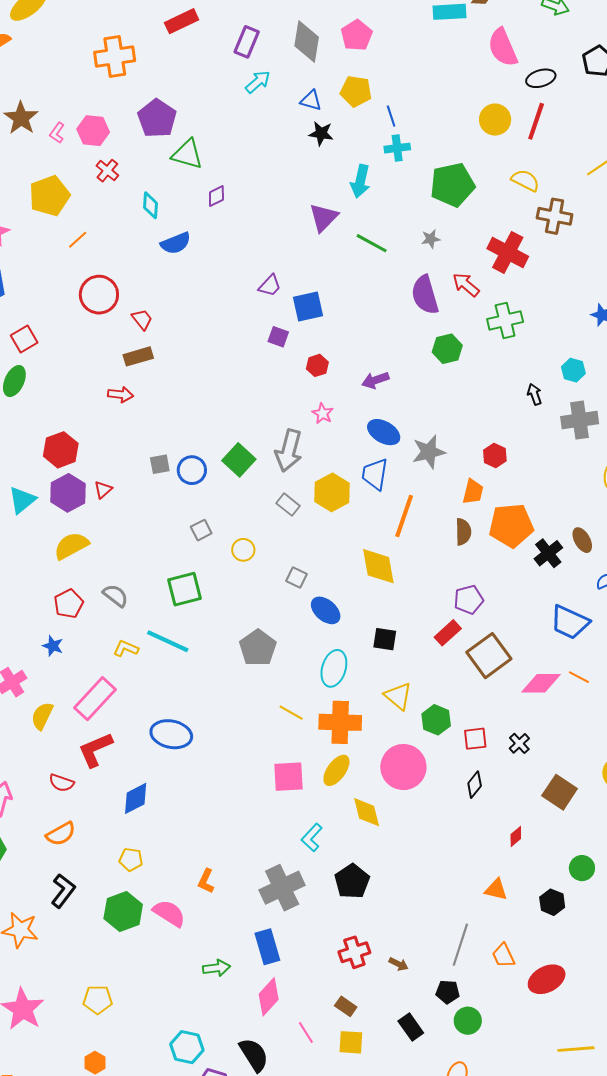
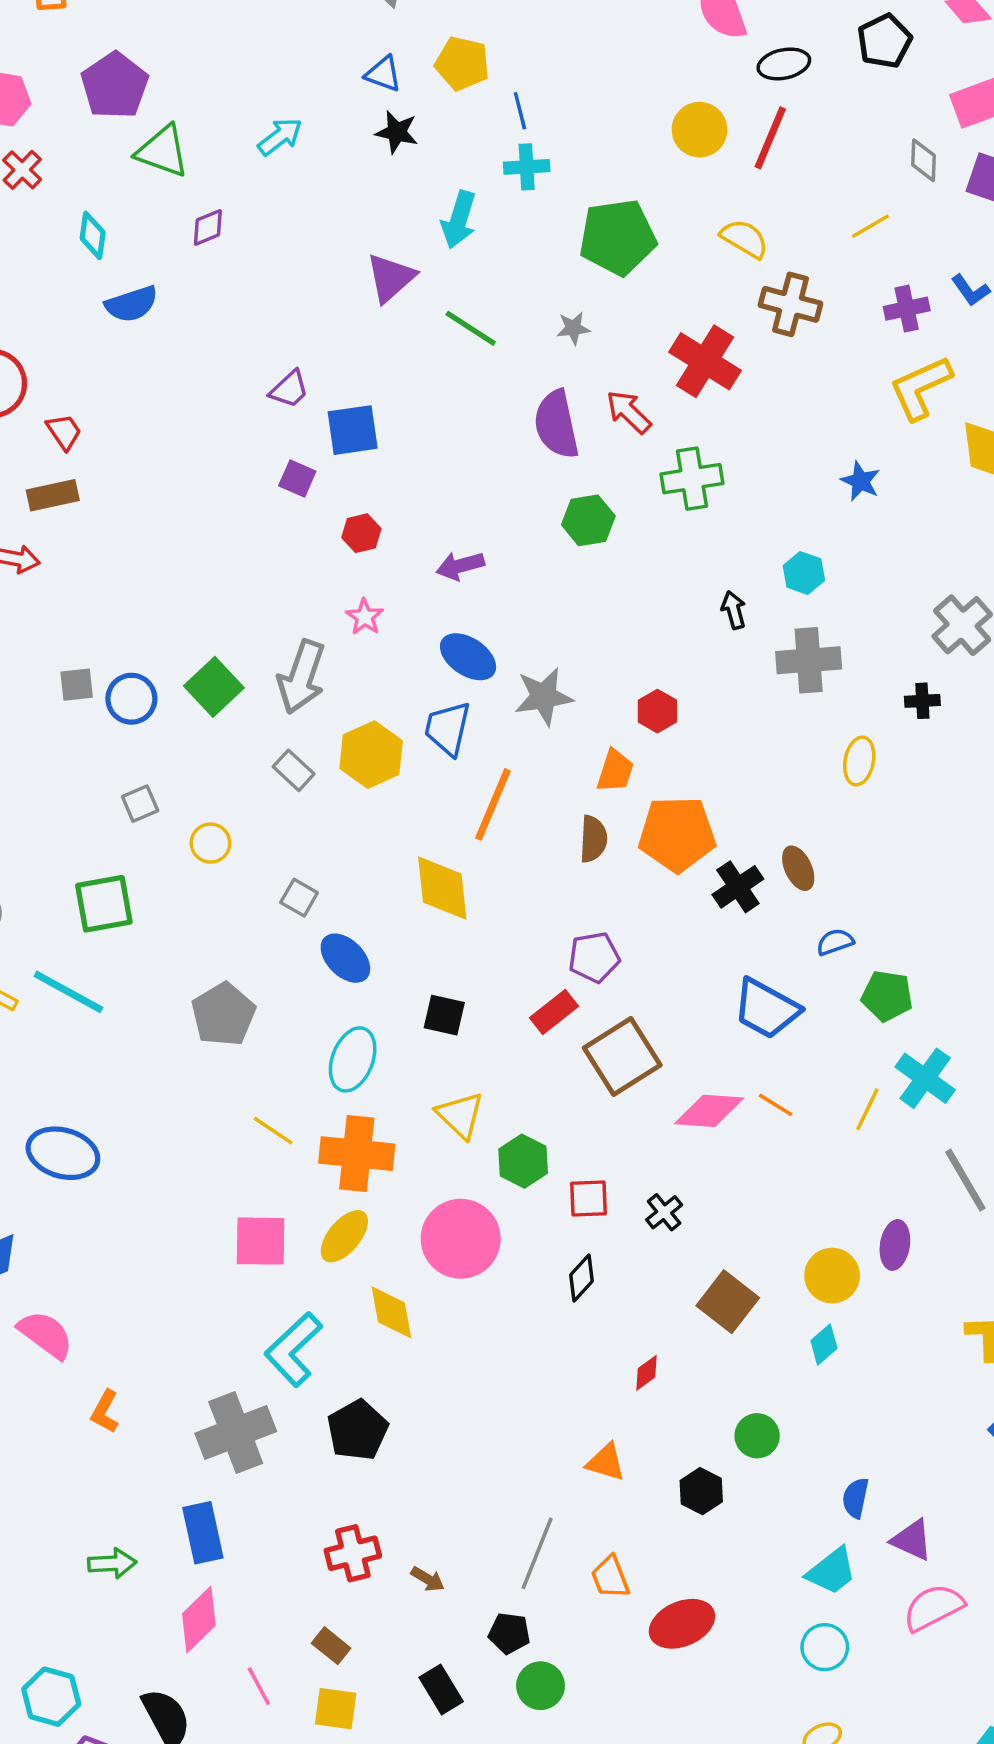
cyan arrow: (258, 82) -> (280, 137), moved
cyan L-shape: (312, 837) -> (293, 1349), size x1.5
pink semicircle: (169, 913) -> (46, 1335), moved

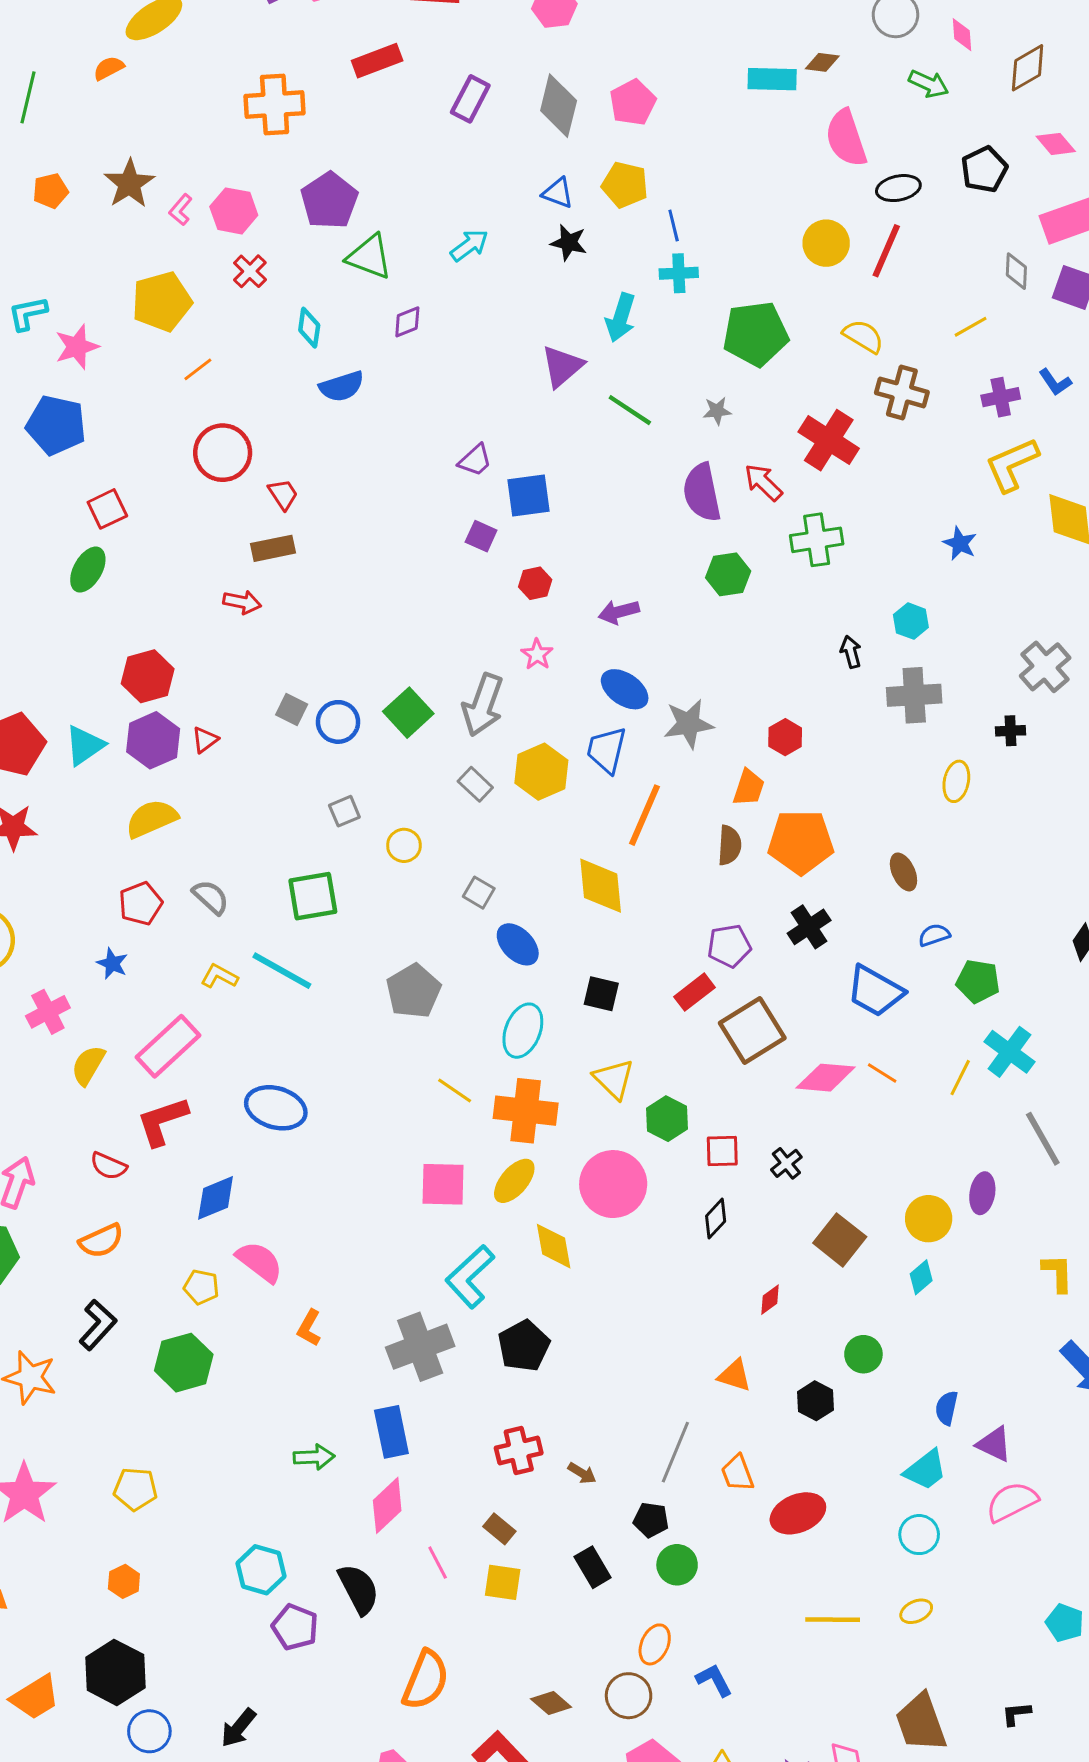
gray square: (77, 685) -> (292, 710), turned 32
black cross: (738, 887) -> (809, 927), moved

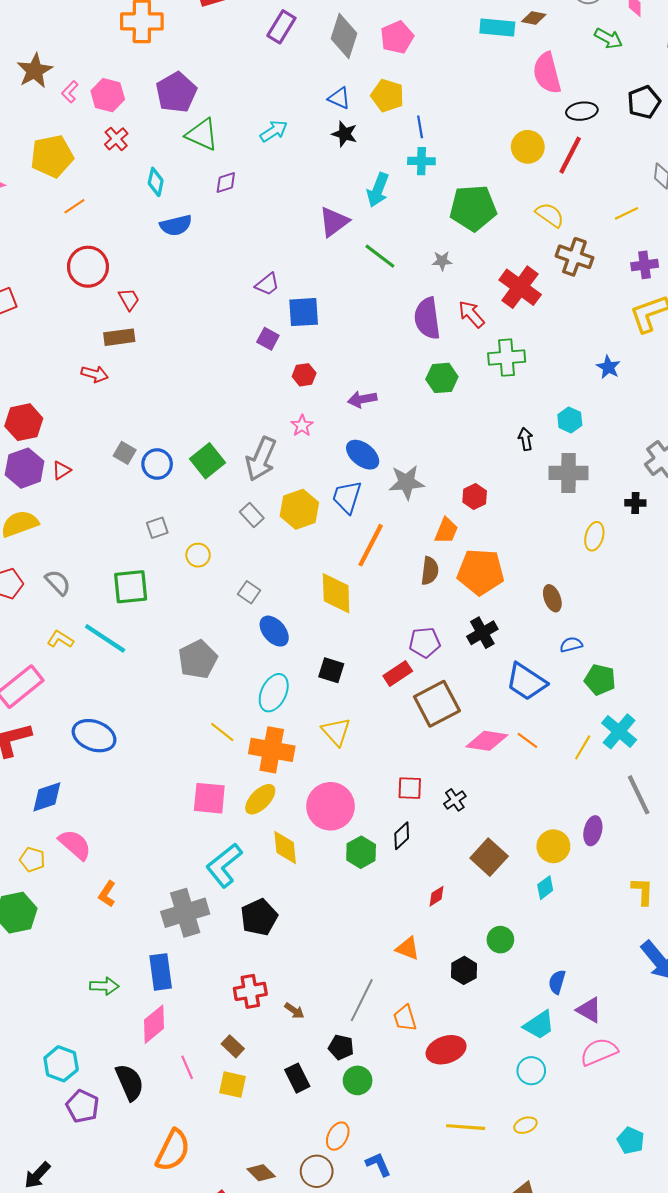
green hexagon: (667, 1119) -> (361, 852), moved

